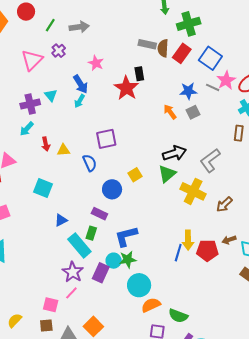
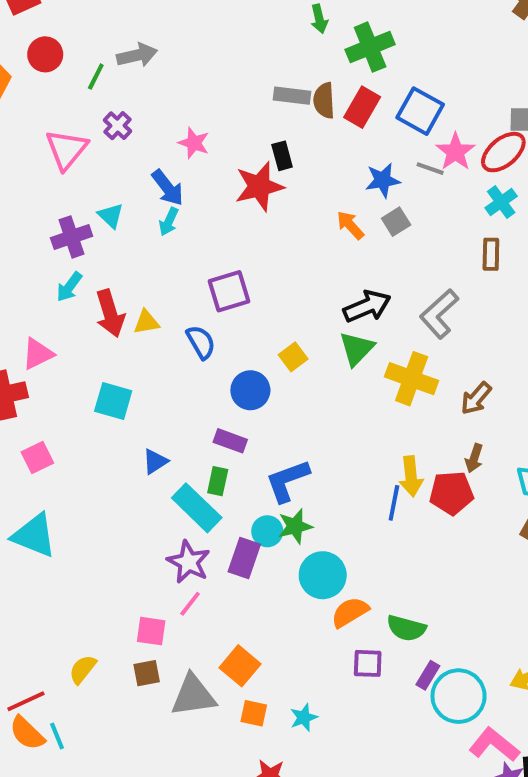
gray arrow: (79, 27) -> (137, 55), moved
red star: (126, 88) -> (259, 187), turned 30
red arrow: (46, 144) -> (110, 313), size x1.6
brown arrow: (229, 240) -> (474, 458), moved, turned -48

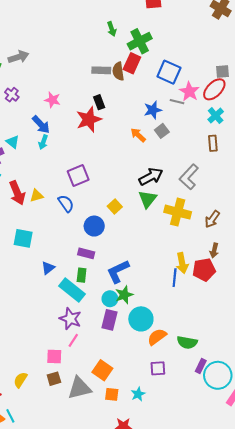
red rectangle: (362, 107) -> (132, 63), moved
purple rectangle: (244, 558) -> (109, 320), moved
purple square: (368, 663) -> (158, 368), moved

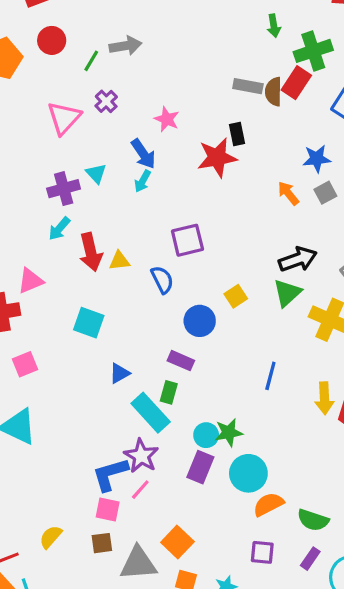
blue L-shape: (118, 271) -> (110, 474), moved
blue line: (175, 278) -> (270, 376), moved
purple rectangle: (201, 366) -> (310, 559), moved

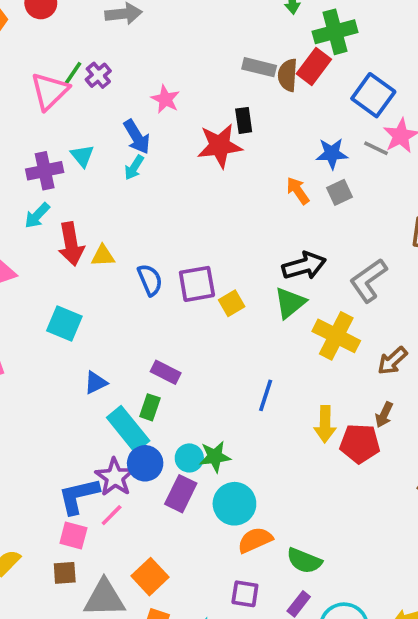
green line: (91, 61) -> (73, 73), moved
purple square: (187, 240) -> (197, 284), moved
blue circle: (200, 321) -> (145, 463), moved

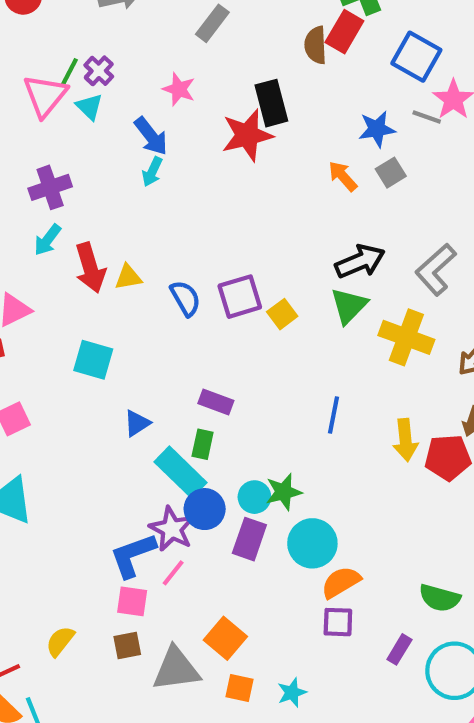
gray rectangle: (259, 67) -> (212, 23), moved, turned -60
black rectangle: (244, 120) -> (271, 103), size x1.5
cyan triangle: (82, 156) -> (89, 107), moved
green semicircle: (304, 561) -> (440, 598), moved
purple square: (245, 594) -> (338, 622), moved

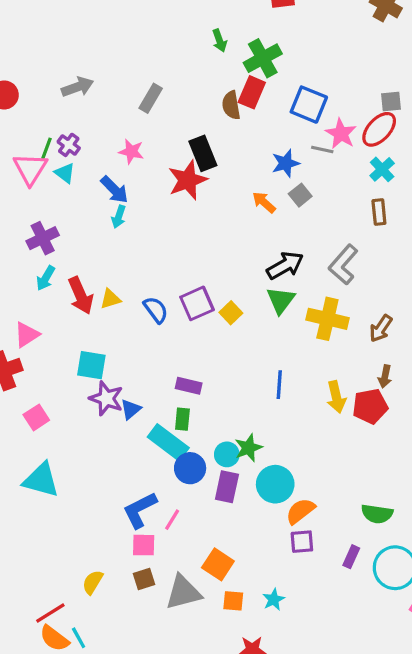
purple star: (172, 529) -> (106, 398), moved

